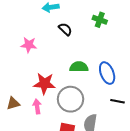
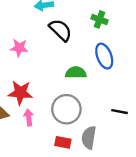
black semicircle: (65, 29) -> (60, 30), size x1.5
blue ellipse: (107, 73) -> (104, 56), moved
red star: (44, 84) -> (20, 93), moved

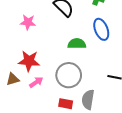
pink arrow: (29, 117) -> (36, 82), turned 64

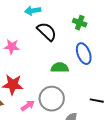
pink arrow: (36, 82) -> (28, 106), moved

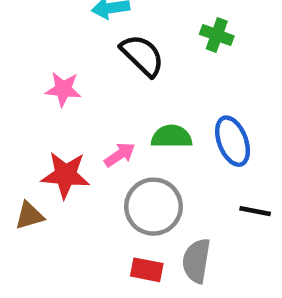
blue ellipse: (84, 54) -> (233, 141), moved
pink arrow: (28, 106) -> (120, 155), moved

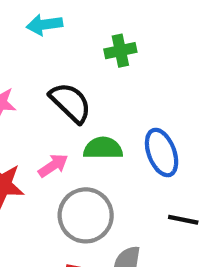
green cross: (217, 35) -> (120, 51), moved, turned -32
black semicircle: (142, 55) -> (70, 103), moved

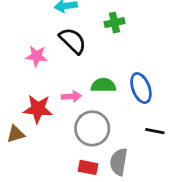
black semicircle: (70, 103) -> (73, 41), moved
pink arrow: (53, 166) -> (71, 96), turned 30

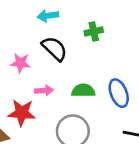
pink arrow: (71, 96) -> (44, 90), moved

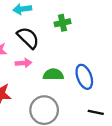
pink arrow: (44, 90) -> (23, 63), moved

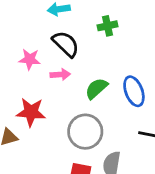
green semicircle: (53, 74) -> (96, 88), turned -42

